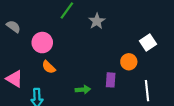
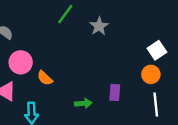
pink circle: (42, 43) -> (21, 62), moved
orange circle: (129, 62) -> (151, 74), moved

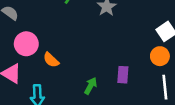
green arrow: (83, 103) -> (91, 86), turned -56

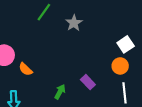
purple rectangle: (123, 75) -> (88, 82), turned -48

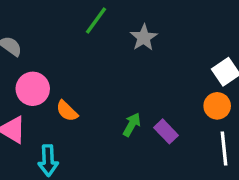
green arrow: (60, 92) -> (132, 125), moved

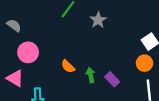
orange semicircle: (67, 111) -> (68, 66), moved
green arrow: (132, 125) -> (91, 75), turned -40

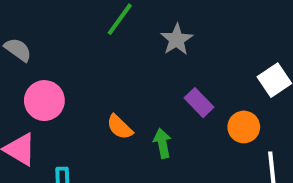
orange circle: (145, 63) -> (244, 127), moved
purple rectangle: (112, 79) -> (199, 103), moved

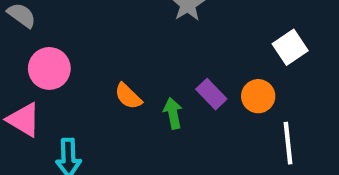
purple rectangle: (199, 103) -> (211, 94), moved

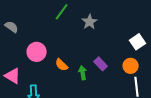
pink circle: (49, 68) -> (37, 52), moved
orange circle: (258, 96) -> (131, 66), moved

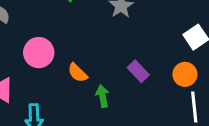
green arrow: (83, 73) -> (103, 96), moved

